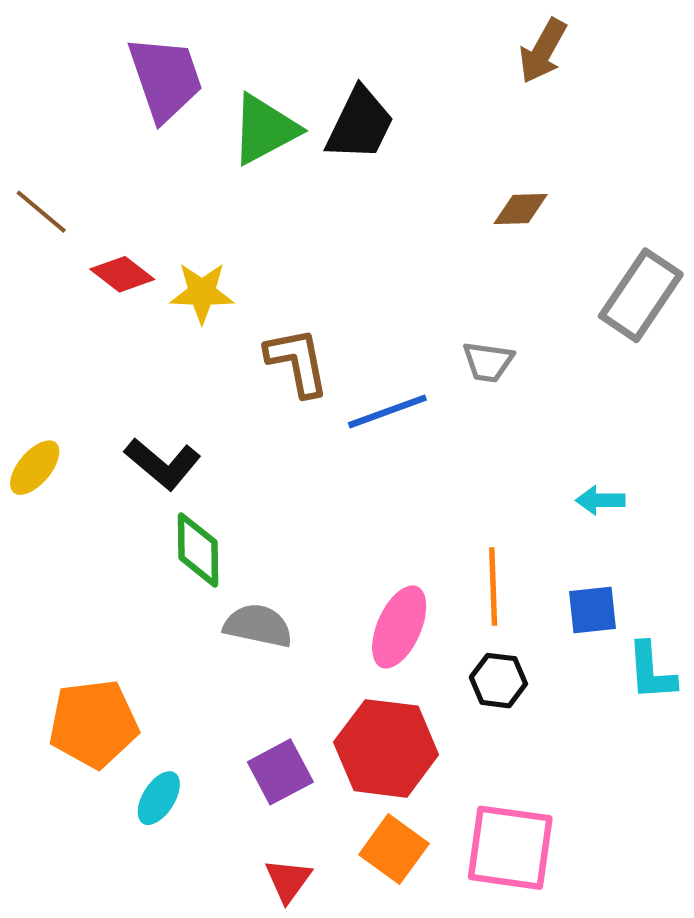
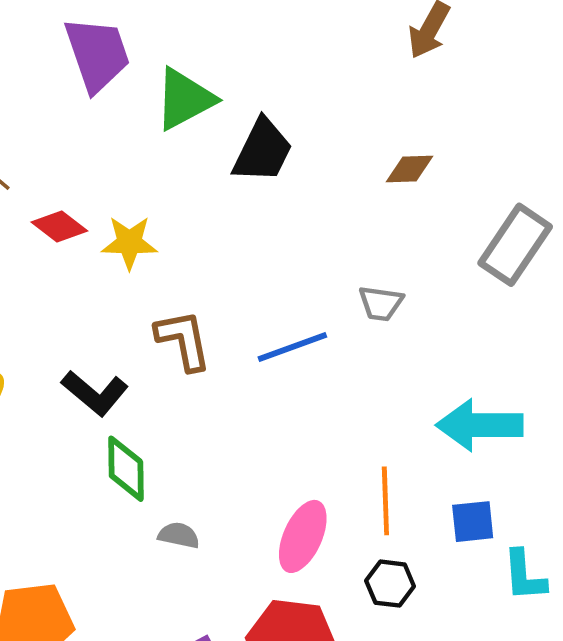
black trapezoid: (360, 124) -> (263, 151), moved
brown L-shape: (297, 362) -> (183, 340), moved
cyan arrow: (600, 500) -> (480, 425), size x2.0
gray semicircle: (258, 626) -> (179, 535), size x0.7

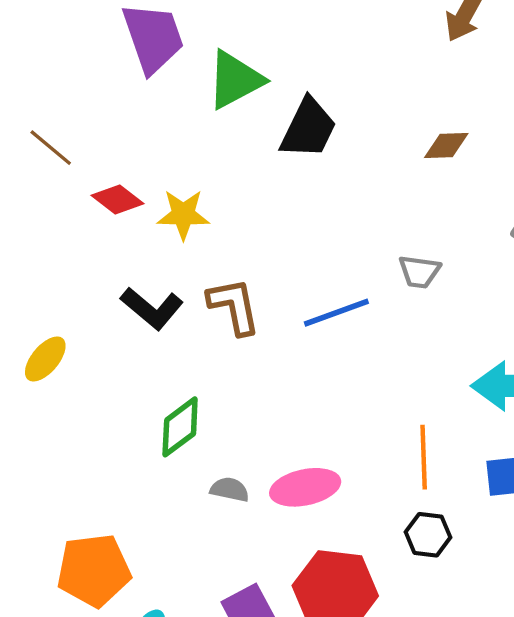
black L-shape: (95, 393) -> (152, 308), moved
green diamond: (126, 469) -> (180, 427), turned 54
pink ellipse: (303, 536) -> (305, 487), moved, turned 54

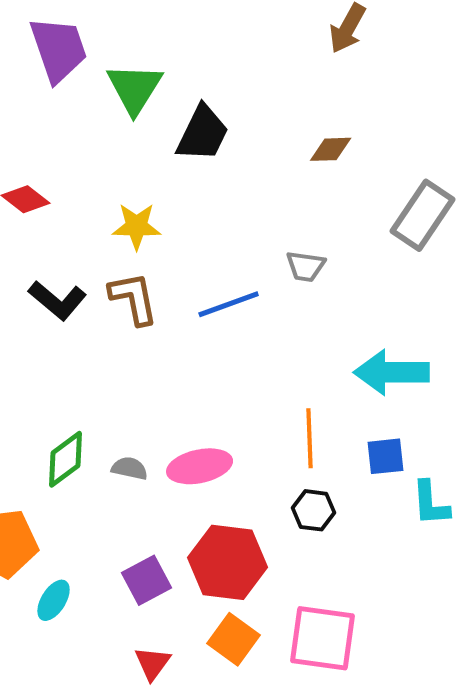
green triangle: (235, 80) -> (135, 88), turned -30
yellow star: (183, 215) -> (137, 226), moved
green diamond: (180, 427) -> (66, 459), moved

